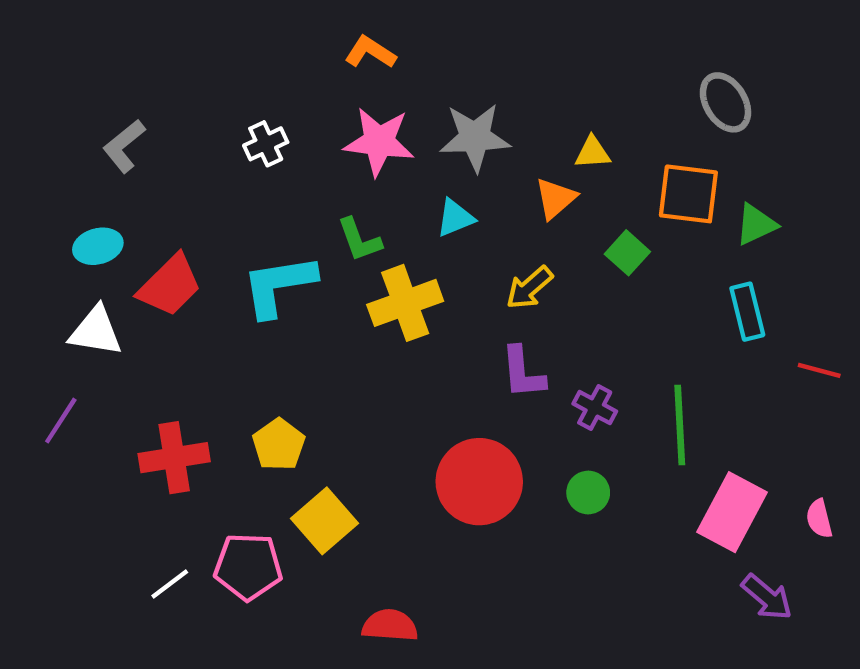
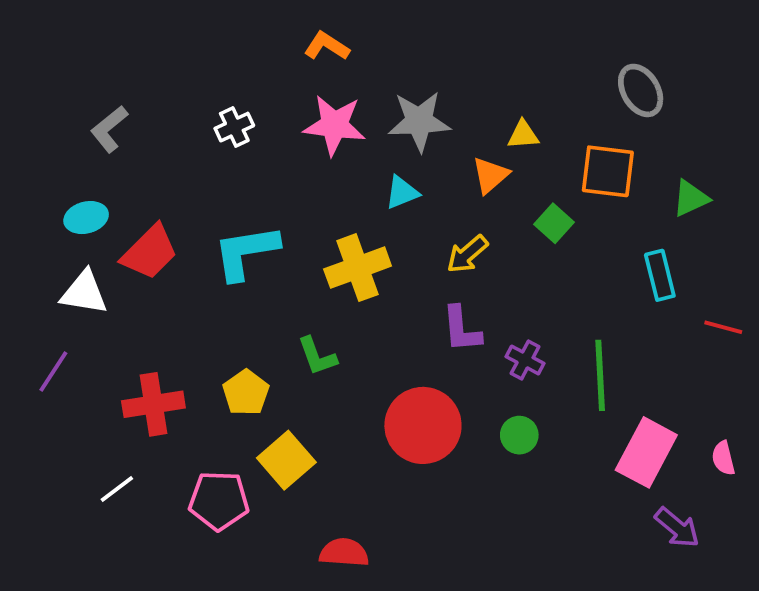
green triangle: (756, 224) -> (691, 198), moved
green L-shape: (359, 240) -> (317, 356), moved
white line: (170, 584) -> (117, 489), moved

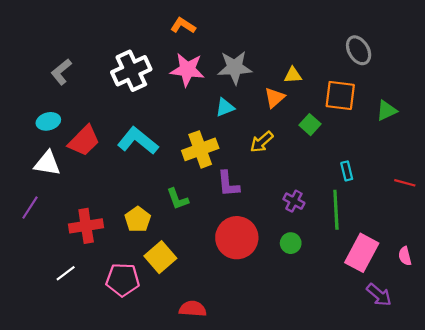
white cross: (234, 127) -> (131, 71), size x1.8
cyan L-shape: (246, 252) -> (138, 141), turned 48
cyan rectangle: (660, 275) -> (347, 171), moved, size x0.7
purple L-shape: (461, 329) -> (228, 184), moved

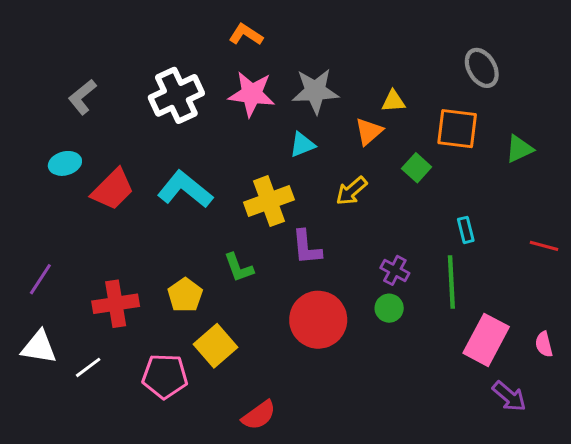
white triangle: (47, 163) -> (39, 347), moved
green circle: (291, 243) -> (389, 308), moved
red semicircle: (193, 309) -> (259, 415), turned 140

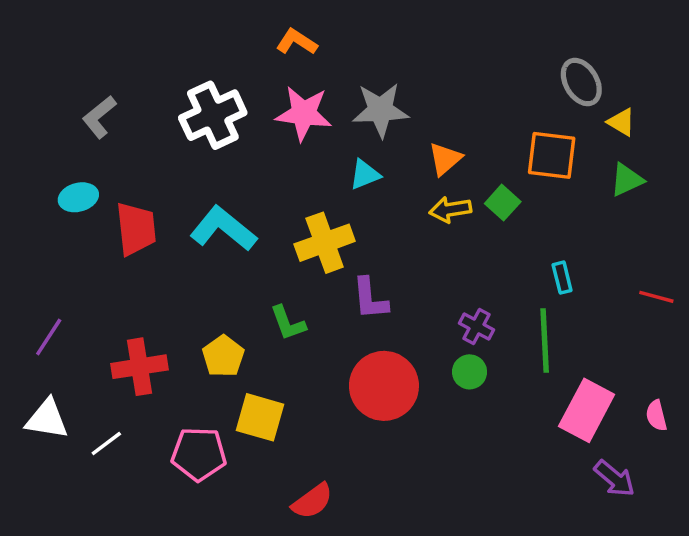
yellow triangle: (393, 101) -> (621, 122), moved, turned 35
red trapezoid: (113, 189) -> (136, 229), turned -51
yellow arrow: (351, 191) -> (450, 209), moved, turned 32
yellow square: (215, 346) -> (260, 417), turned -33

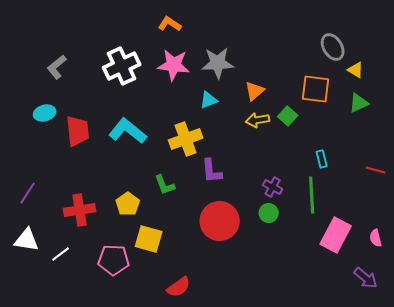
purple arrow: (614, 478) -> (366, 278), moved

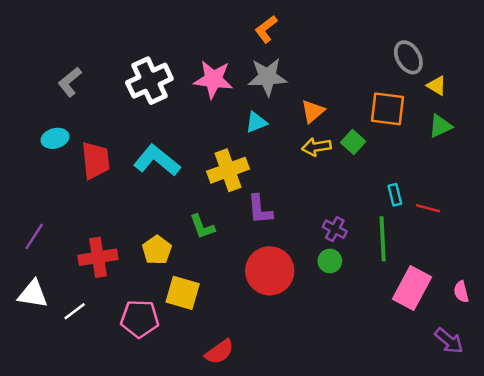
orange L-shape: (170, 24) -> (266, 29), moved, turned -70
red line: (376, 170) -> (428, 208), moved

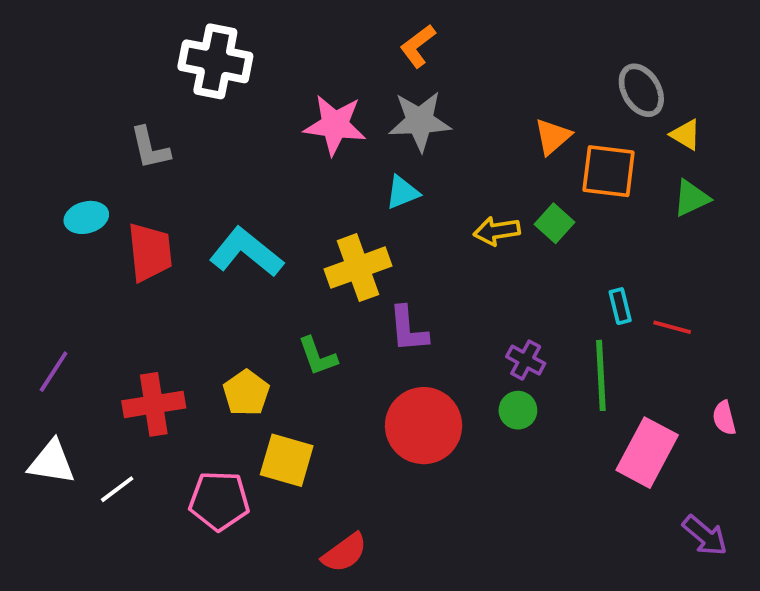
white cross: (149, 81) -> (215, 61), moved, turned 36
gray L-shape: (70, 82) -> (150, 148), moved, turned -64
orange triangle: (313, 111) -> (553, 137), moved
pink semicircle: (461, 292) -> (724, 418), moved

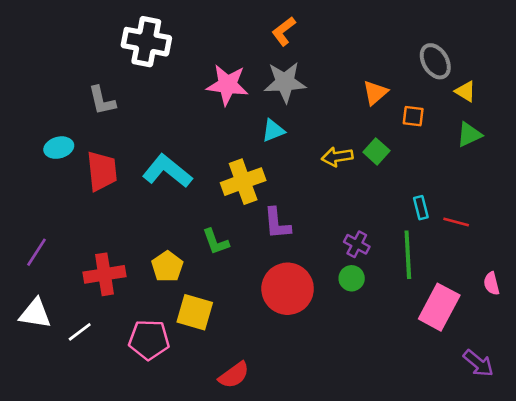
orange square: (609, 171) -> (413, 116), size x0.6

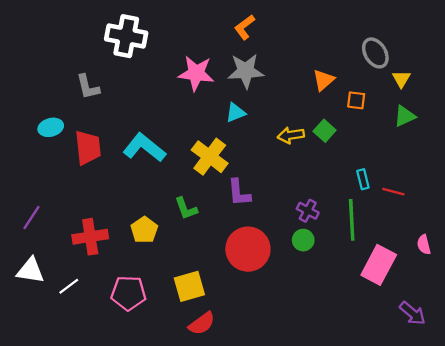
yellow triangle: (465, 91) -> (401, 79), turned 30
yellow cross: (243, 182) -> (210, 157), turned -33
yellow square: (195, 312) -> (189, 286), moved, turned -32

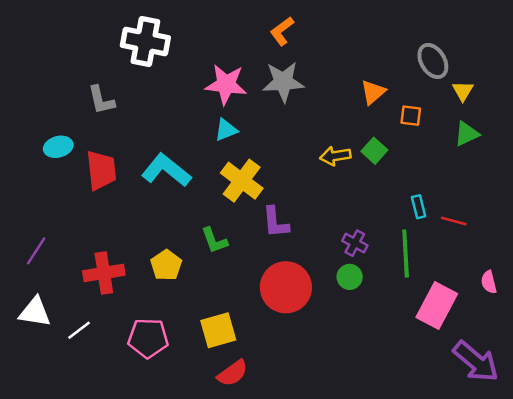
cyan triangle: (236, 113) -> (226, 130), moved
purple arrow: (413, 313) -> (476, 361), size x1.5

